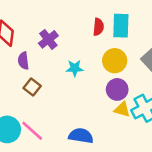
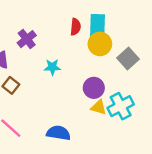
yellow circle: (115, 61) -> (100, 44), moved

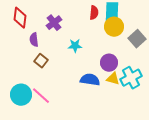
blue semicircle: (58, 133) -> (90, 80), moved

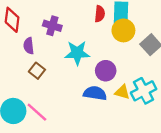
purple cross: (54, 23) -> (52, 26), turned -35
cyan star: (75, 46) -> (77, 53), size x1.5
purple circle: (109, 63) -> (106, 71), moved

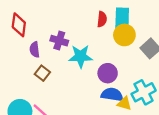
purple cross: (52, 26) -> (59, 41), moved
yellow triangle: (122, 92) -> (124, 104), moved
blue semicircle: (95, 93) -> (112, 95), moved

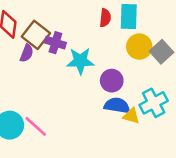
yellow circle: (124, 35) -> (139, 47), moved
purple semicircle: (35, 50) -> (27, 53), turned -152
brown square: (42, 73) -> (36, 35), moved, size x1.5

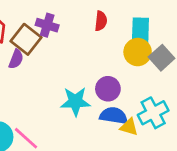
cyan rectangle: (129, 16) -> (140, 31), moved
purple cross: (55, 43) -> (47, 25), moved
cyan star: (80, 61) -> (75, 101), moved

